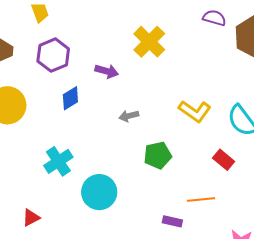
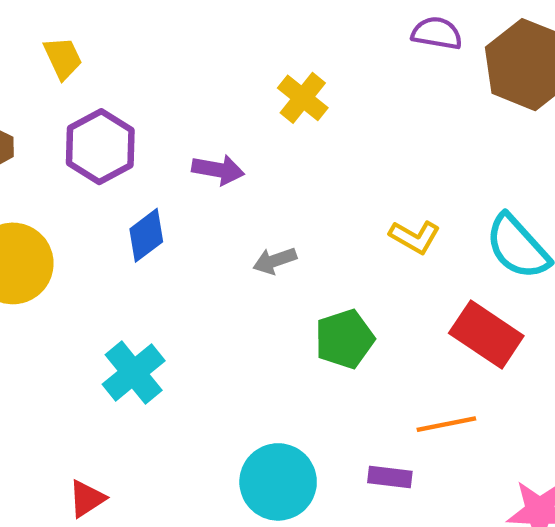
yellow cross: (149, 42) -> (303, 98), size x0.7
yellow L-shape: (195, 111) -> (415, 237), size x0.7
red rectangle: (224, 160) -> (486, 335), size x1.5
cyan circle: (99, 192) -> (278, 482), moved

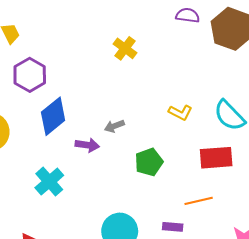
purple arrow: (218, 170) -> (87, 145), moved
blue diamond: (146, 235) -> (53, 116), size x1.5
red rectangle: (486, 335) -> (216, 158), turned -36

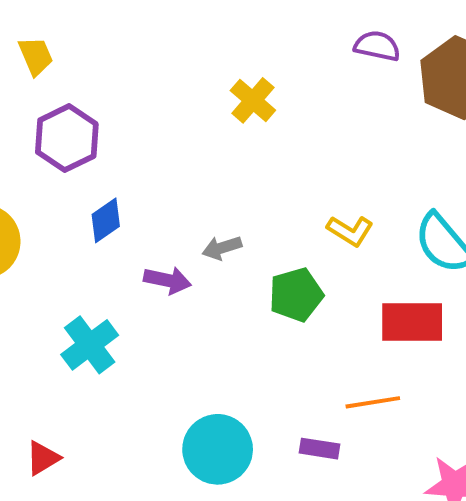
blue diamond: (53, 116) -> (106, 220), size x0.6
green pentagon: (149, 162) -> (296, 295), moved

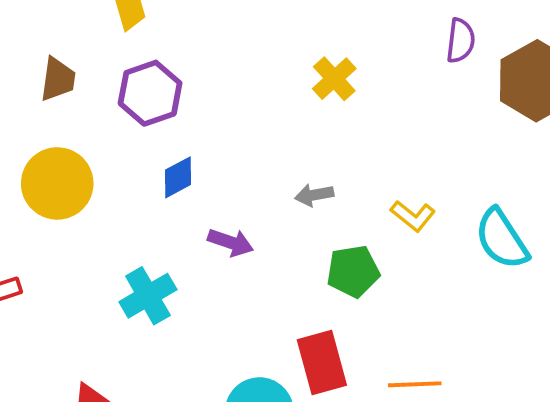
purple semicircle: (377, 46) -> (461, 41), turned 78
gray arrow: (222, 248) -> (314, 195), moved
red rectangle: (412, 322) -> (322, 362), moved, turned 68

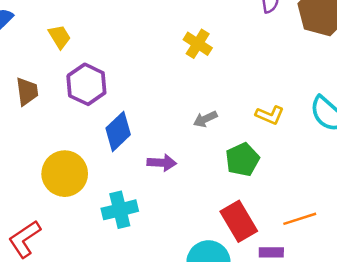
blue diamond: (178, 177) -> (118, 131), size x1.4
yellow circle: (57, 183) -> (65, 174), moved
cyan cross: (148, 296) -> (120, 210), turned 32

